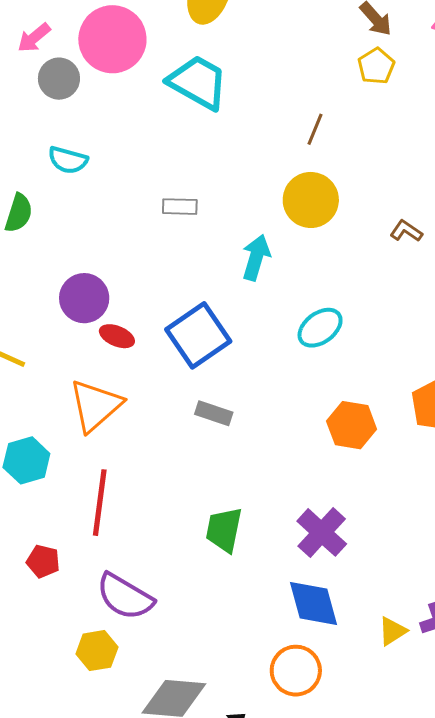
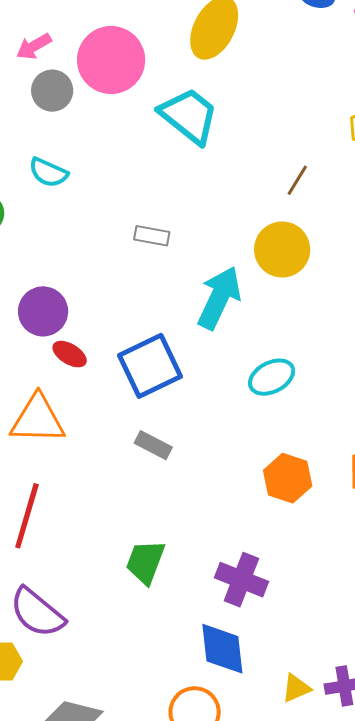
cyan arrow: (256, 257) -> (219, 298), size x1.4
orange triangle: (95, 406) -> (38, 419), turned 34
purple cross: (322, 532) -> (241, 580), turned -30

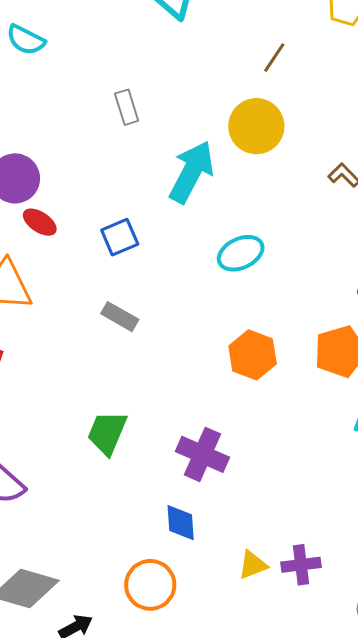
gray rectangle: (152, 236) -> (127, 107), turned 60
blue square: (150, 366) -> (120, 237), size x0.6
blue diamond: (222, 649) -> (181, 523), size x0.7

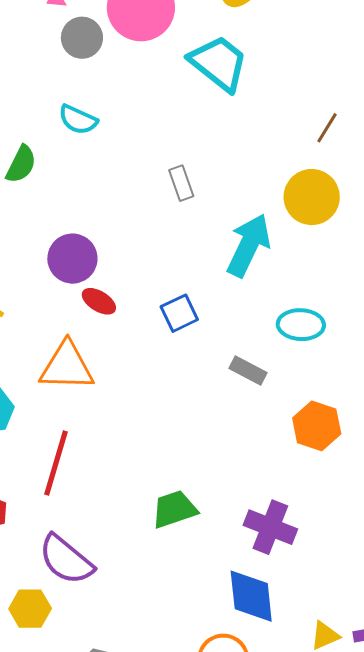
cyan ellipse: (241, 253) -> (301, 325), turned 30
gray rectangle: (120, 317) -> (248, 370), moved
green trapezoid: (107, 433) -> (174, 509), turned 51
blue diamond: (181, 523) -> (251, 596), size x1.5

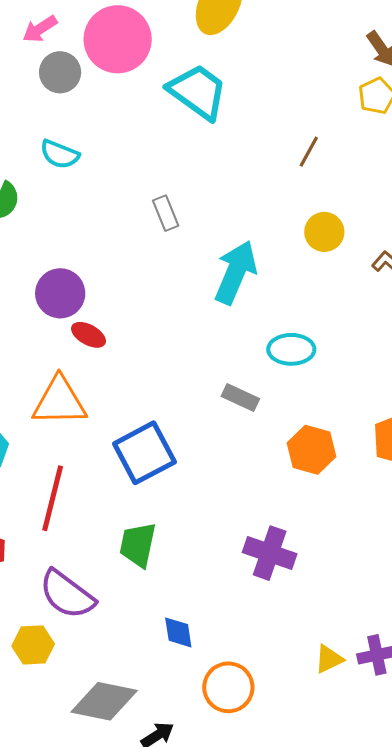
yellow circle: (312, 197) -> (324, 232), moved, size x0.7
blue square: (179, 313) -> (144, 453), moved, size x1.6
green trapezoid: (174, 509) -> (138, 545), moved, turned -57
blue diamond: (251, 596) -> (178, 632), moved, size x0.6

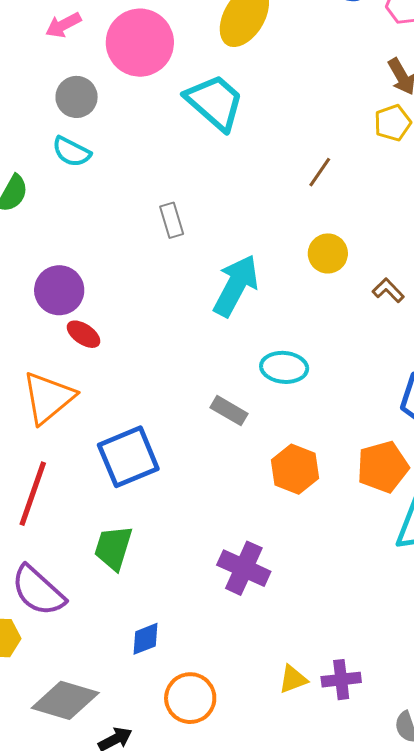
gray circle: (60, 72) -> (77, 97), moved
orange triangle: (59, 401) -> (48, 398), turned -44
blue diamond: (178, 632) -> (145, 639), turned 72

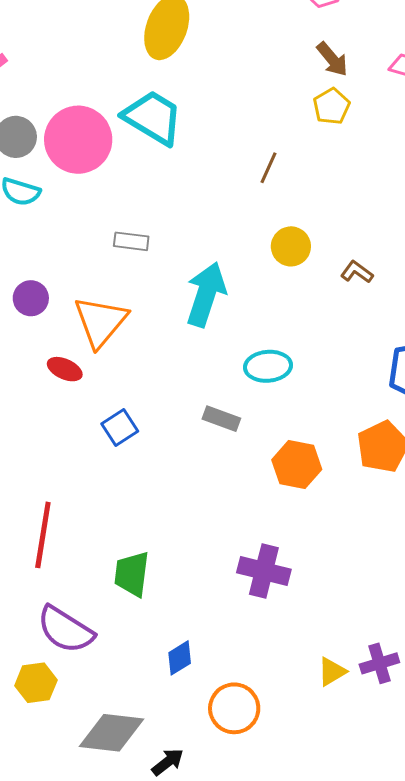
pink circle: (140, 43) -> (78, 140), moved
gray rectangle: (172, 220) -> (131, 241), turned -56
purple circle: (59, 290) -> (31, 298), moved, size x0.7
orange triangle: (48, 398) -> (101, 322), moved
blue square: (128, 457) -> (120, 427), moved, size x0.6

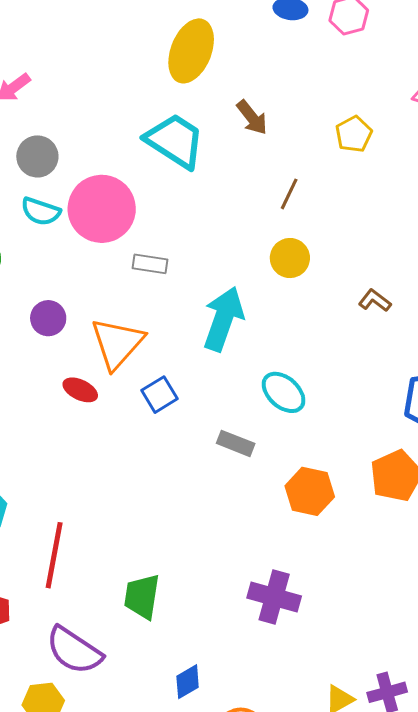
brown arrow: (332, 59) -> (252, 117), moved
pink circle: (78, 140) -> (102, 209), moved
yellow circle: (291, 246) -> (290, 258), moved
cyan ellipse: (268, 366) -> (284, 392), turned 45
blue square: (120, 427) -> (159, 395), moved

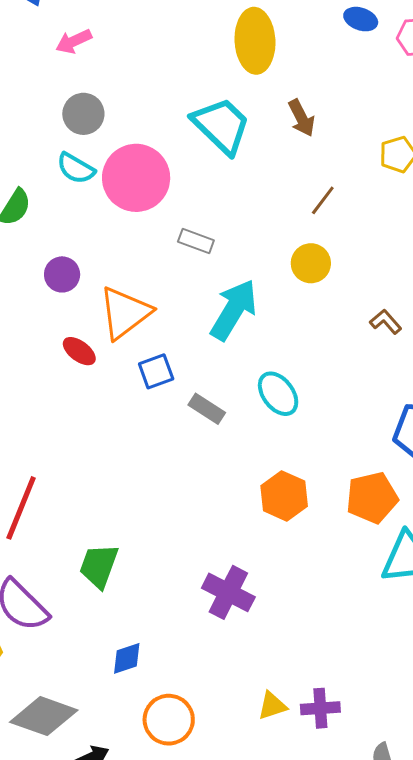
yellow ellipse: (191, 51) -> (255, 41), turned -36
gray rectangle: (150, 264) -> (196, 241), moved
gray rectangle: (236, 443) -> (207, 409), moved

